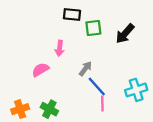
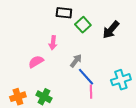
green square: (93, 28) -> (83, 25), turned -35

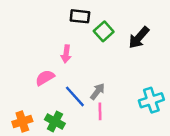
gray arrow: (76, 61) -> (97, 91), moved
blue line: (86, 77) -> (75, 96), moved
pink line: (91, 92) -> (100, 111), moved

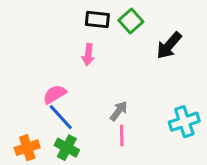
green square: (104, 31) -> (131, 21), moved
pink arrow: (66, 54) -> (88, 55), moved
blue line: (75, 96) -> (61, 117), moved

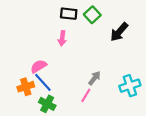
gray arrow: (119, 111) -> (94, 78), moved
pink line: (122, 135) -> (86, 95), turned 32
orange cross: (27, 148) -> (26, 87), moved

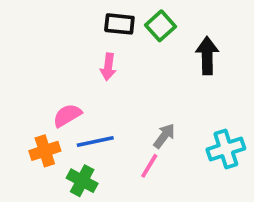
black arrow: (119, 32) -> (207, 56), turned 138
blue line: (43, 82) -> (95, 142), moved, turned -60

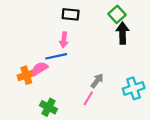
green square: (161, 26) -> (117, 14), moved
blue line: (95, 142) -> (56, 56), moved
orange cross: (45, 151) -> (26, 75), moved

